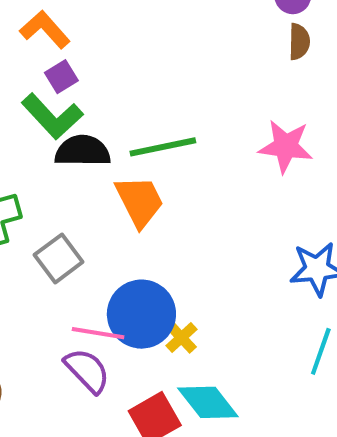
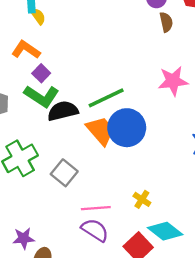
blue circle: (141, 314) -> (127, 128), moved

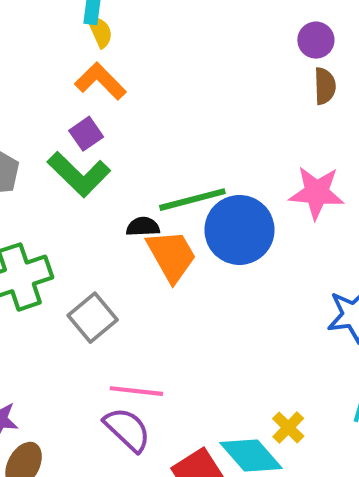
orange L-shape: (26, 50) -> (100, 81), moved
black semicircle: (63, 111) -> (143, 227), moved, size x0.6
blue circle: (127, 128) -> (239, 230), moved
yellow cross: (142, 199) -> (288, 427), moved

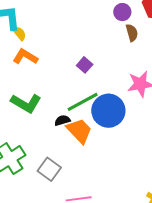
purple square: (86, 134) -> (85, 65), moved

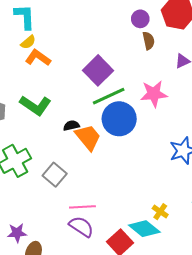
yellow semicircle: (19, 33) -> (28, 42), moved, turned 84
purple square: (85, 65) -> (98, 70), size x1.8
green line: (83, 102) -> (109, 96), moved

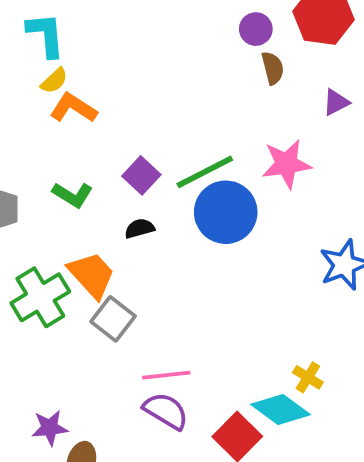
purple square: (98, 70) -> (141, 175), moved, size x0.7
green L-shape: (35, 105) -> (73, 195), size x0.7
orange trapezoid: (88, 137) -> (92, 275), moved

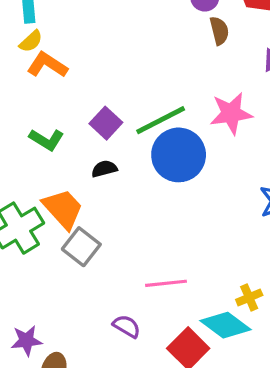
pink line: (166, 375) -> (166, 283), moved
yellow cross: (308, 377) -> (249, 297), turned 35
purple semicircle: (166, 411) -> (127, 326), size x0.7

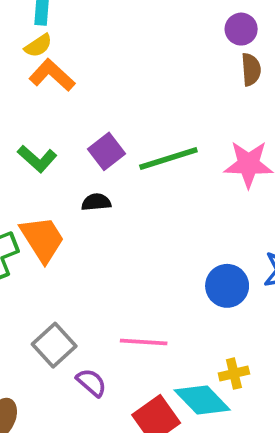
blue circle: (179, 155) -> (227, 286), moved, size x0.7
gray square: (81, 247) -> (54, 345), moved

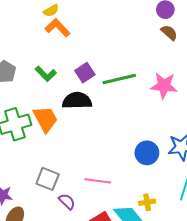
brown semicircle: (251, 69) -> (169, 33), turned -48
black semicircle: (96, 202) -> (77, 101), size x1.8
gray square: (54, 345) -> (48, 179), turned -30

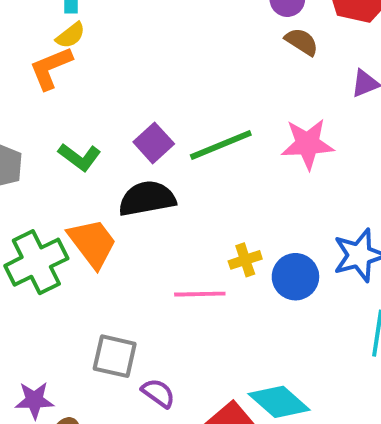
orange L-shape: (58, 28) -> (51, 68), moved, turned -60
pink line: (98, 181) -> (200, 294), moved
yellow cross: (147, 202) -> (245, 260), moved

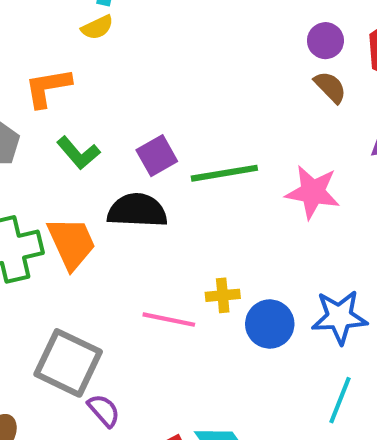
orange L-shape: (51, 68) -> (48, 88), moved
gray square: (115, 356) -> (68, 363), size x1.4

